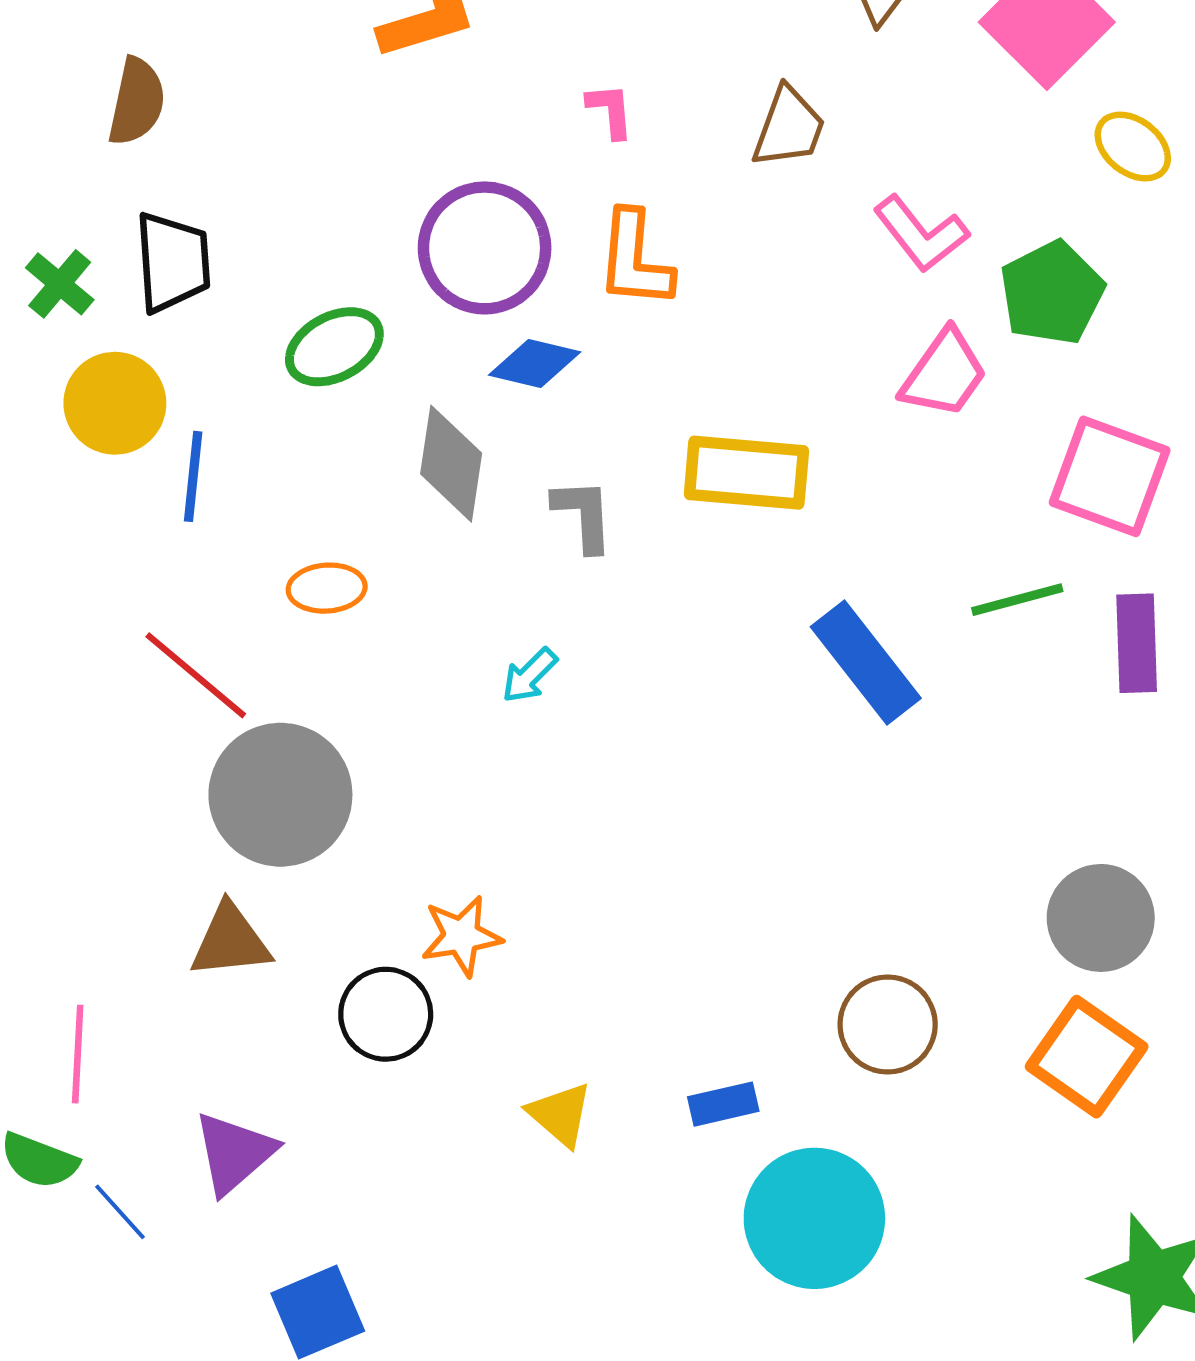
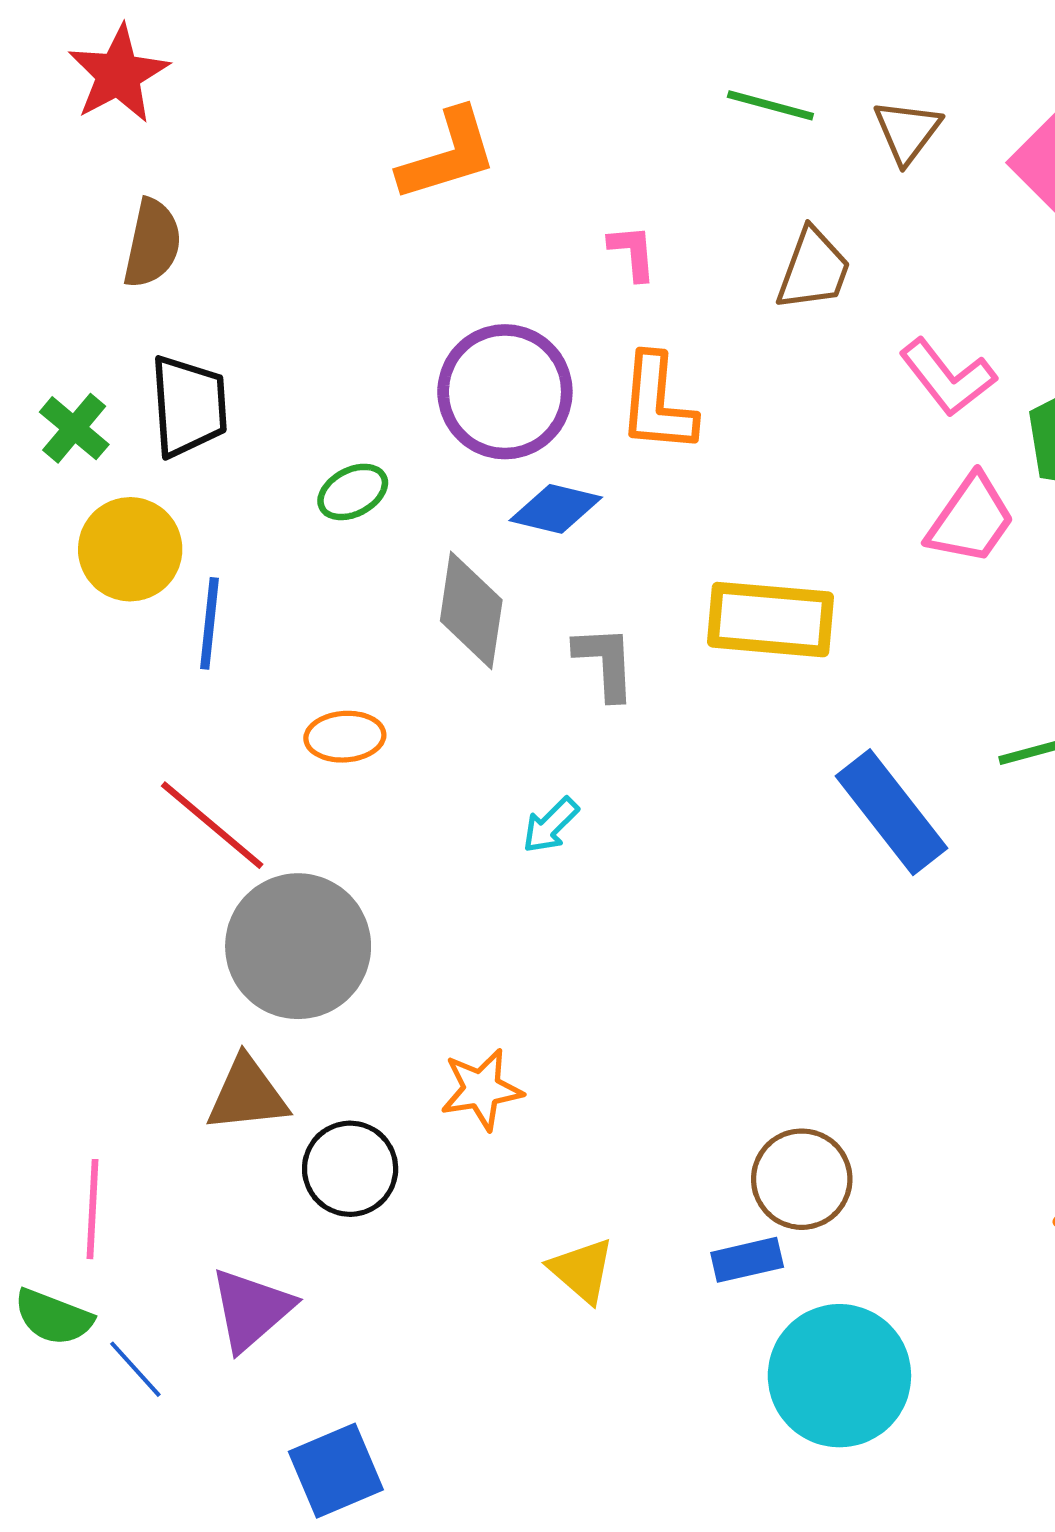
green ellipse: (334, 347) -> (353, 492), size x0.7
black circle: (386, 1014) -> (350, 1169), moved
brown circle: (888, 1025) -> (802, 1179), moved

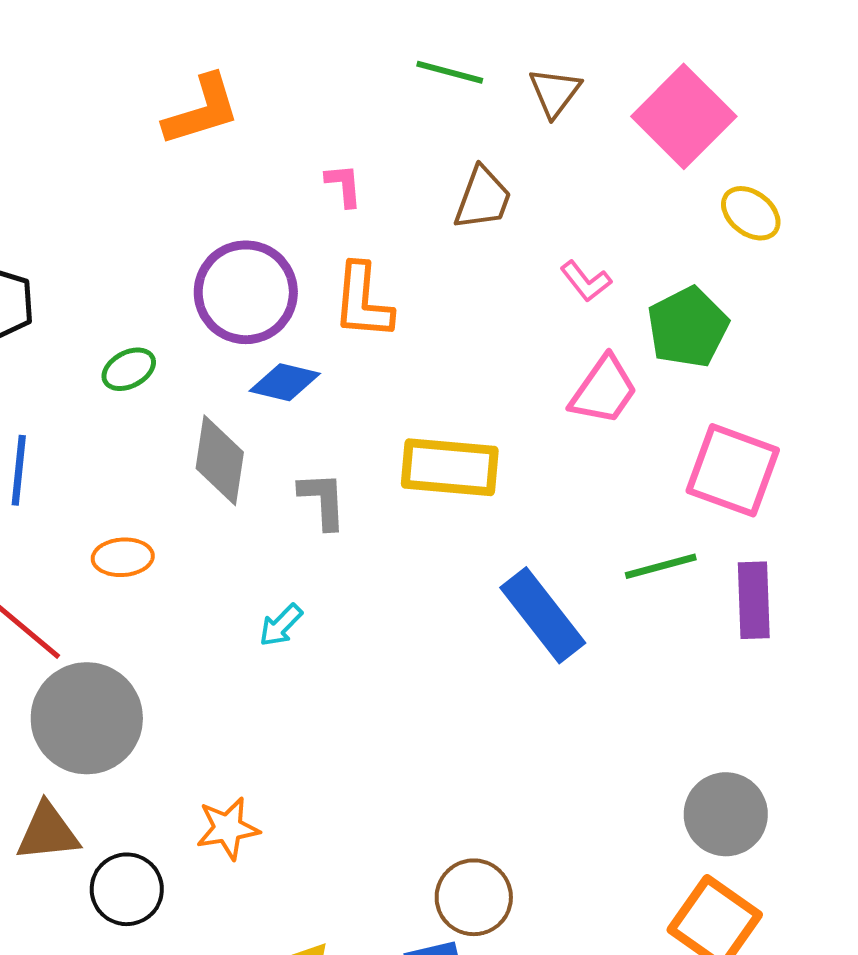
pink L-shape: (947, 377) -> (586, 281), size x0.7

